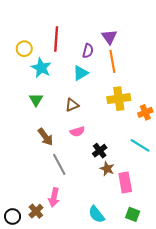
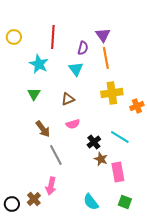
yellow circle: (24, 49) -> (14, 37), moved
cyan triangle: (81, 73) -> (76, 69), turned -35
cyan line: (140, 145) -> (120, 137), moved

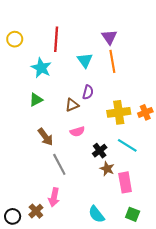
purple semicircle: (83, 48) -> (88, 92), moved
cyan triangle: (76, 69) -> (85, 60), moved
yellow cross: (112, 93) -> (119, 112), moved
green triangle: (34, 94) -> (36, 100), turned 32

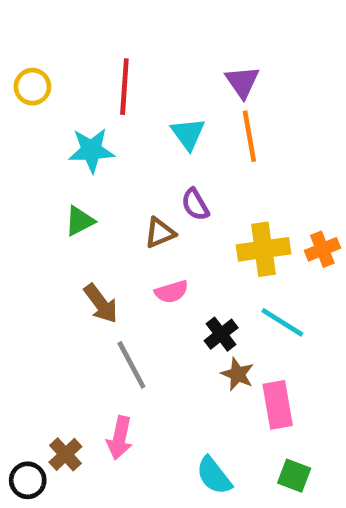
cyan star: (41, 68) -> (91, 150), turned -30
purple semicircle: (88, 92) -> (195, 204), turned 136
brown cross: (36, 211) -> (65, 454), moved

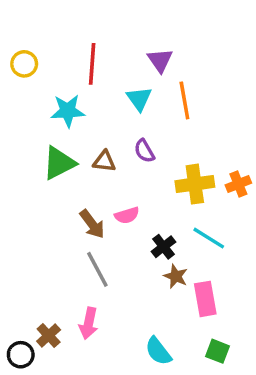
purple triangle: (242, 82) -> (160, 60), moved
green triangle: (80, 221) -> (59, 163), size x1.5
brown triangle: (160, 233) -> (104, 161), moved, turned 30
brown arrow: (101, 304) -> (92, 224), moved

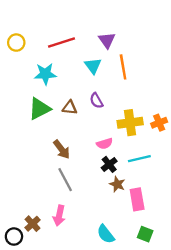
red line: (92, 64) -> (62, 43), turned 68
pink semicircle: (127, 215) -> (105, 144), moved
cyan line: (209, 238) -> (139, 159), turned -45

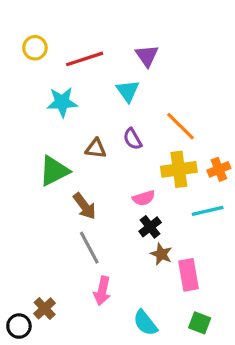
yellow circle: (16, 43) -> (35, 48), moved
orange line: (123, 67) -> (180, 126), moved, turned -35
green triangle: (39, 109) -> (54, 171), moved
cyan line: (139, 159) -> (208, 211), moved
pink arrow: (59, 216) -> (102, 291), moved

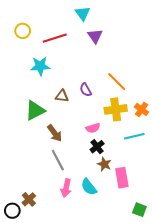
cyan triangle: (128, 91) -> (83, 13), moved
orange cross: (219, 169) -> (142, 109), turned -32
cyan semicircle: (145, 323) -> (89, 187), moved
green square: (200, 323) -> (139, 210), moved

